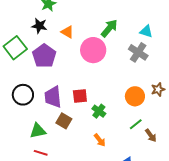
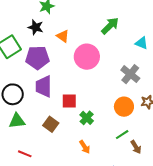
green arrow: (109, 28) -> (110, 26), moved
gray cross: (138, 52) -> (130, 74), moved
purple pentagon: (44, 56) -> (37, 58), turned 30
purple trapezoid: (53, 97) -> (44, 86), moved
green triangle: (38, 131) -> (17, 121), moved

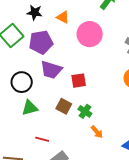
purple trapezoid: (44, 86) -> (51, 70), turned -65
green cross: (87, 118) -> (85, 111), moved
orange arrow: (85, 147) -> (97, 132), moved

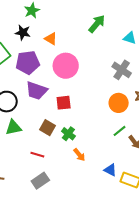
pink circle: (90, 34) -> (66, 66), moved
red line: (42, 139) -> (37, 155), moved

